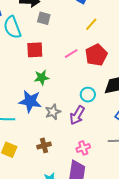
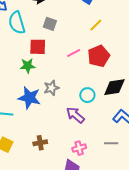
gray square: (44, 18) -> (50, 24), moved
green star: (42, 77) -> (28, 66), moved
gray star: (53, 112) -> (51, 88), moved
purple arrow: (77, 115) -> (75, 115), turned 96

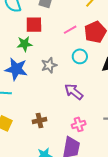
cyan circle: (87, 95) -> (80, 56), moved
blue star: (29, 98) -> (16, 69), moved

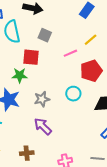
pink line: (70, 30) -> (70, 53), moved
purple arrow: (74, 92) -> (43, 126), moved

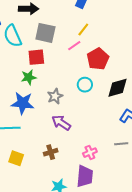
gray square: (45, 35) -> (45, 33), size x1.5
yellow line: (91, 40) -> (83, 29), moved

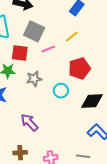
pink line: (74, 46) -> (48, 49), moved
gray star: (55, 96) -> (34, 79), moved
brown cross: (51, 152) -> (20, 153), moved

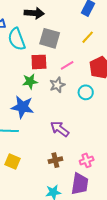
pink line: (48, 49) -> (67, 65), moved

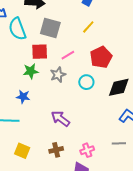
blue star: (22, 107) -> (23, 97), size x0.6
yellow square: (12, 162) -> (22, 151), moved

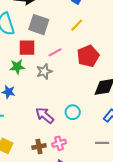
cyan circle: (86, 82) -> (73, 112), moved
pink cross: (87, 150) -> (59, 143), moved

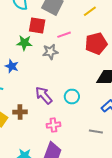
brown cross: (39, 147) -> (20, 112), moved

